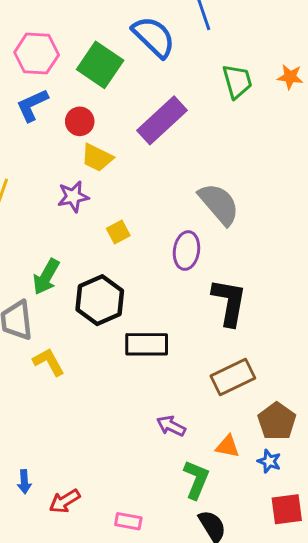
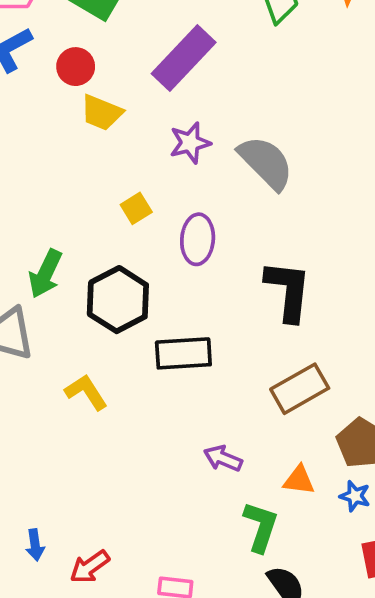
purple star: (73, 197) -> (190, 143), moved
purple ellipse: (186, 251) -> (198, 239), moved
yellow L-shape: (49, 362) -> (86, 392), moved

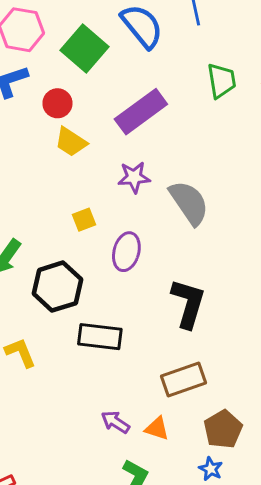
orange triangle: (299, 480) -> (157, 428), moved

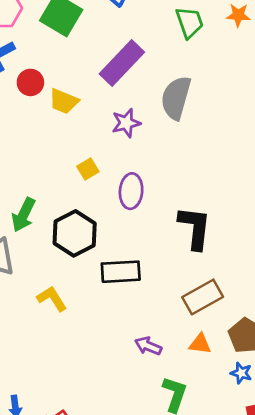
red circle: (57, 103) -> (30, 82), moved
gray semicircle: (189, 203) -> (176, 98), moved, turned -120
orange triangle: (157, 428) -> (200, 344), moved

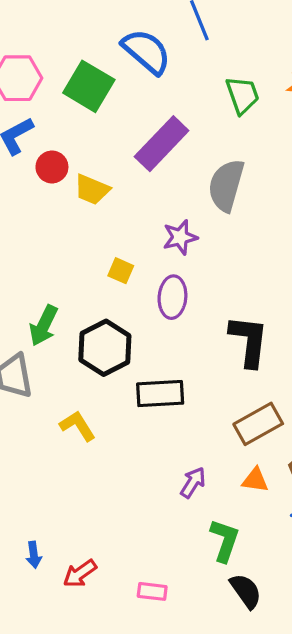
purple star: (126, 123) -> (180, 237), moved
yellow square: (88, 169) -> (121, 271), turned -35
purple arrow: (148, 346) -> (193, 483), turned 100

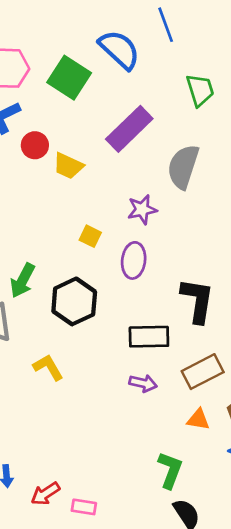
black rectangle: (160, 394) -> (149, 337), moved
purple arrow: (193, 483) -> (143, 383), moved, turned 68
pink rectangle: (152, 591) -> (84, 507), moved

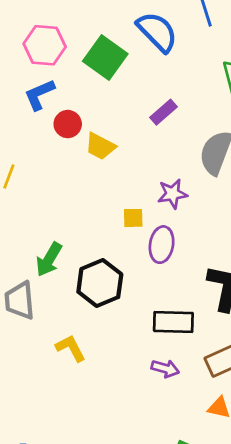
purple rectangle: (129, 129) -> (163, 112), size x0.6
yellow square: (90, 236) -> (133, 218), moved, turned -30

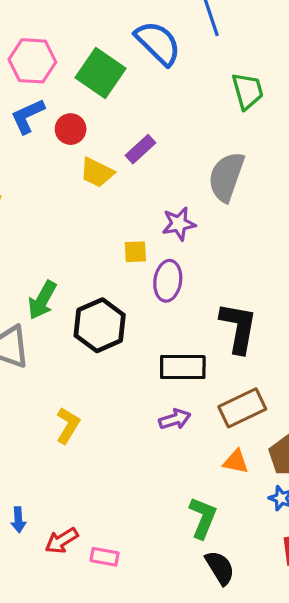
purple rectangle: (163, 112) -> (140, 149), moved
red circle: (68, 124) -> (71, 129), moved
yellow L-shape: (71, 348) -> (68, 425), moved, turned 60
purple arrow: (165, 369) -> (175, 419), turned -32

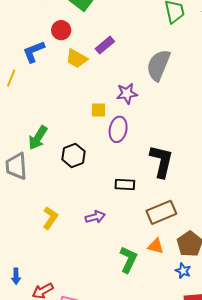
blue L-shape: (28, 116) -> (34, 52), moved
black hexagon: (100, 325) -> (74, 155), size x0.7
black rectangle: (183, 367) -> (125, 185), size x0.7
purple arrow: (175, 419) -> (95, 217), moved
green L-shape: (203, 518) -> (128, 260), moved

